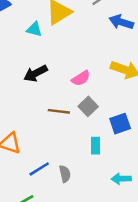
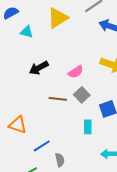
cyan triangle: (34, 29) -> (27, 32), moved
gray semicircle: (65, 174) -> (60, 160), moved

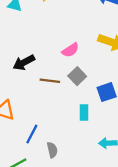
black arrow: (39, 68) -> (24, 63), moved
blue line: (42, 146) -> (32, 134), turned -30

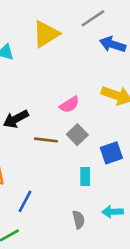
gray semicircle: (52, 150) -> (79, 220), moved

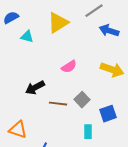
pink semicircle: (69, 105) -> (69, 67), moved

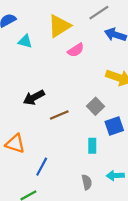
pink semicircle: (69, 67) -> (76, 50), moved
gray square: (82, 100) -> (96, 106), moved
brown line: (58, 104) -> (59, 115), turned -30

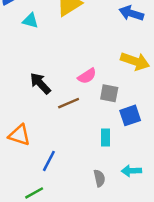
pink semicircle: (76, 50) -> (87, 76), moved
black arrow: (34, 97) -> (40, 83), turned 75
gray square: (96, 106) -> (109, 93), turned -35

